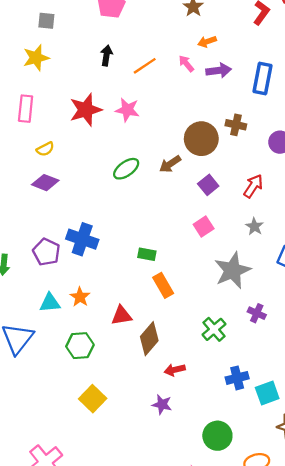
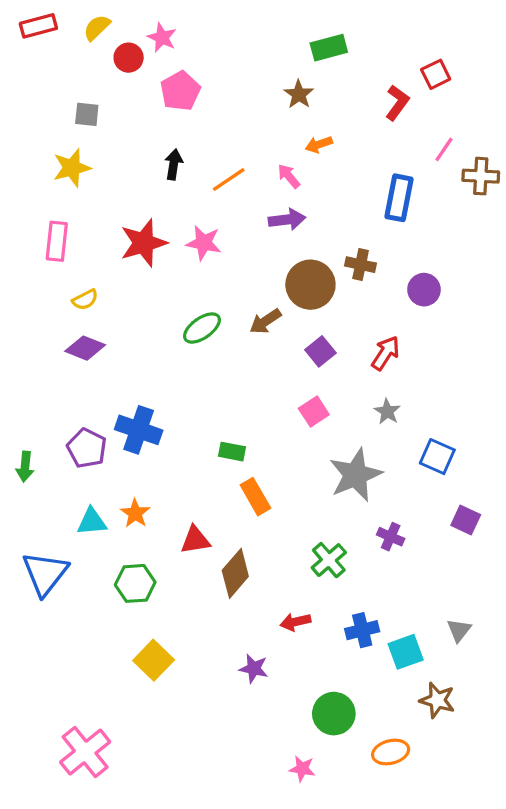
purple arrow: (219, 70) -> (287, 220), moved
red arrow: (175, 370) -> (295, 622), moved

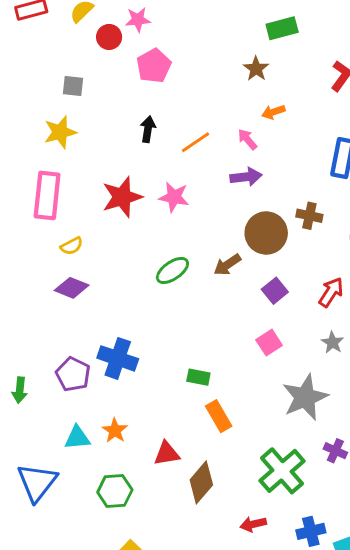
pink star: (162, 38) -> (138, 20), turned -30
pink rectangle: (57, 241) -> (47, 196), size x1.4
green cross: (329, 560) -> (282, 471), size x1.5

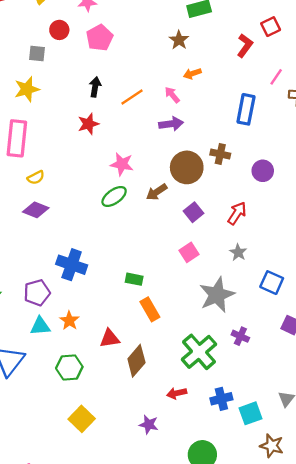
red circle: (109, 37) -> (59, 30), moved
red star: (122, 197) -> (88, 124), moved, size x0.7
pink star: (174, 197) -> (122, 164), moved
purple pentagon: (73, 374) -> (37, 293), moved, turned 30

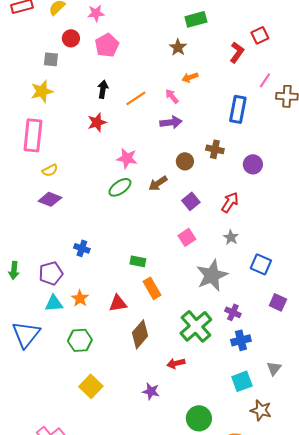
brown circle: (187, 167) -> (185, 161), size x0.6
blue cross: (72, 265) -> (82, 248), size x0.6
red triangle: (110, 338) -> (118, 303), moved
blue cross: (221, 399) -> (241, 340), moved

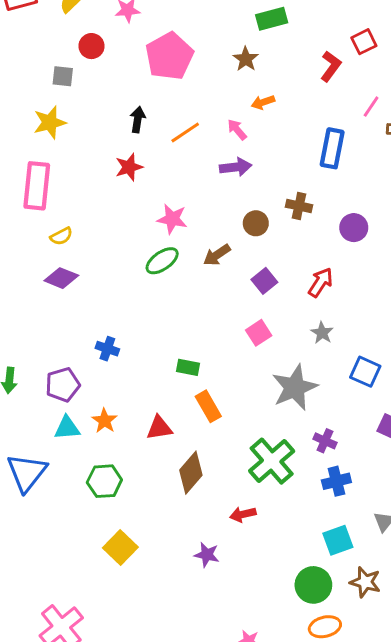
pink pentagon: (107, 45) -> (169, 56), moved, size x1.4
green circle: (199, 418) -> (313, 585), moved

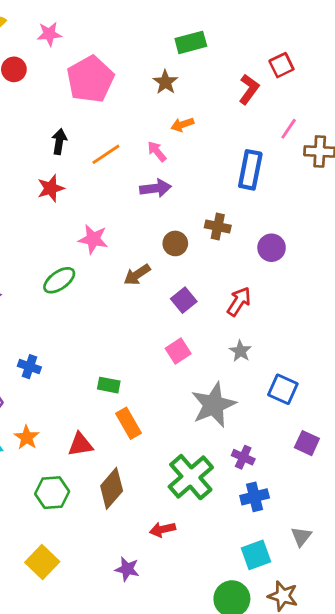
green ellipse: (162, 261) -> (59, 280), moved
green hexagon: (104, 481) -> (52, 493), moved

